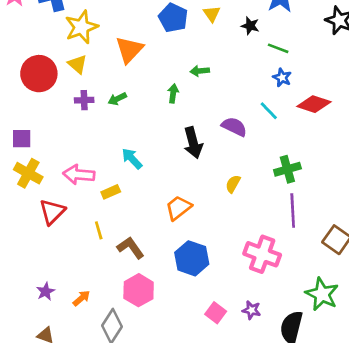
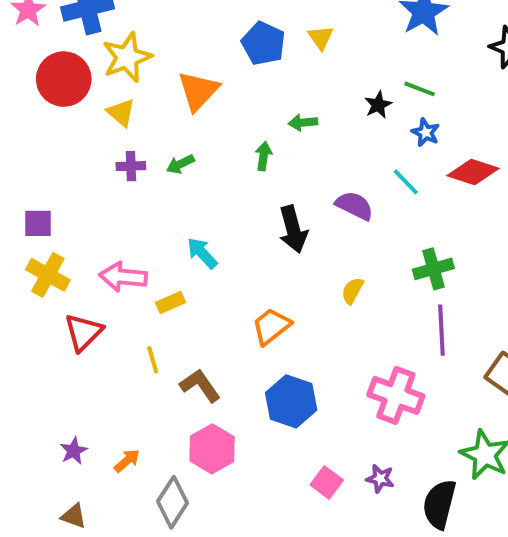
black star: (250, 26) -> (378, 105), moved, turned 30
red circle: (39, 74) -> (64, 79), moved

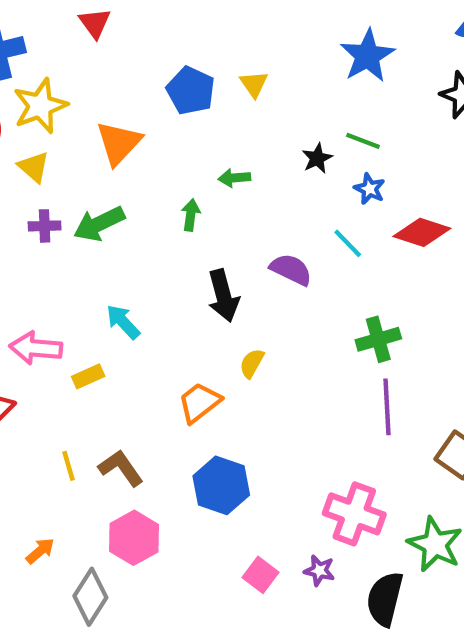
green arrow: (180, 164) -> (99, 224), size x1.6
yellow semicircle: (352, 291) -> (252, 363), moved
yellow line: (153, 360) -> (69, 466), moved
pink cross: (396, 395) -> (354, 514), moved

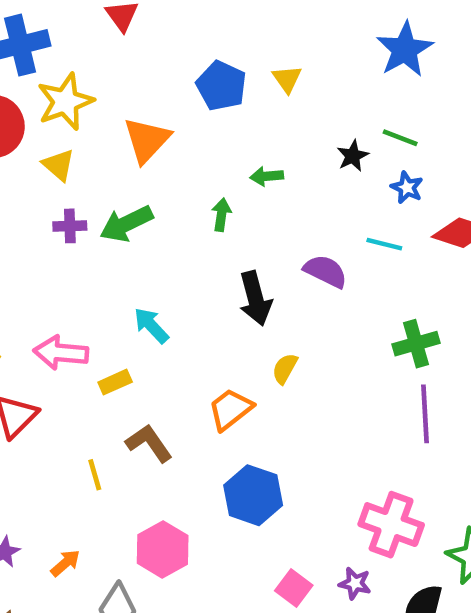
cyan line: (348, 243) -> (384, 244), turned -32
brown L-shape: (121, 468) -> (149, 443), moved

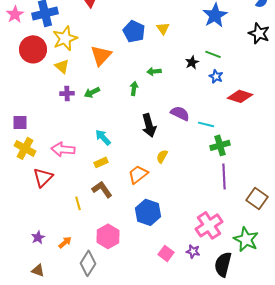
green arrow: (126, 224) -> (92, 92), size x0.7
cyan line: (384, 244) -> (206, 124), moved
yellow rectangle: (115, 382) -> (101, 162), moved
pink cross: (391, 525) -> (209, 225), turned 36

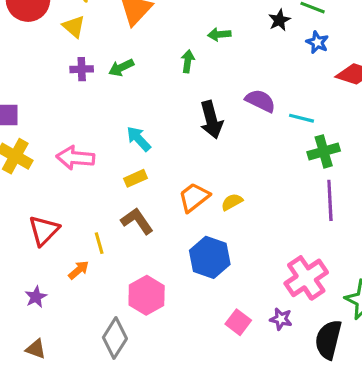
yellow semicircle: (162, 156) -> (232, 202), moved, turned 32
red triangle: (43, 177) -> (44, 230), moved
orange arrow: (65, 242) -> (79, 270), moved

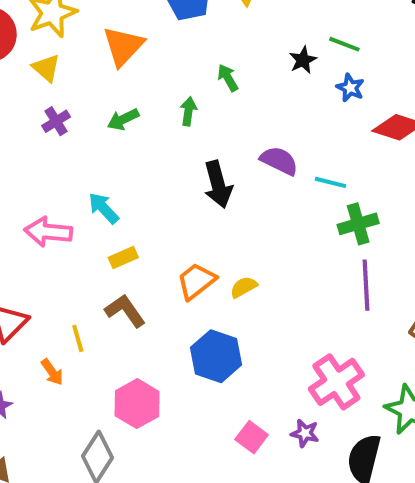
green arrow: (219, 34) -> (228, 78), turned 65
green arrow: (121, 68) -> (123, 119), moved
purple cross: (82, 69) -> (56, 121), turned -30
cyan arrow: (139, 139) -> (103, 208), moved
orange arrow: (79, 270) -> (52, 372), turned 95

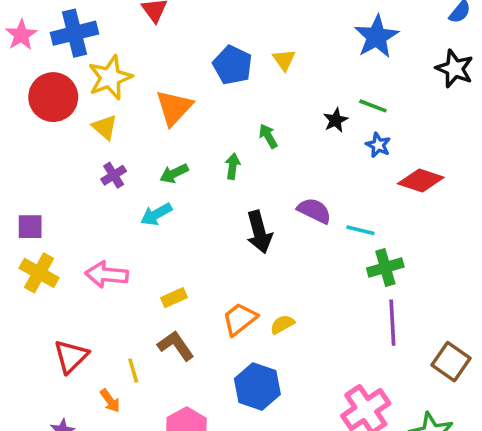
cyan arrow: (103, 208) -> (156, 214), moved, turned -76

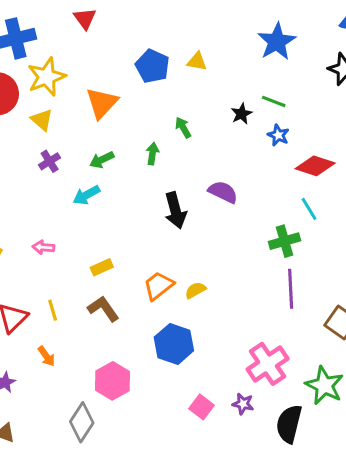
yellow triangle: (284, 60) -> (197, 62), turned -45
cyan line: (360, 230) -> (309, 209), moved, turned 45
pink arrow: (107, 275) -> (43, 247), size x0.6
yellow line: (133, 371) -> (53, 310), moved

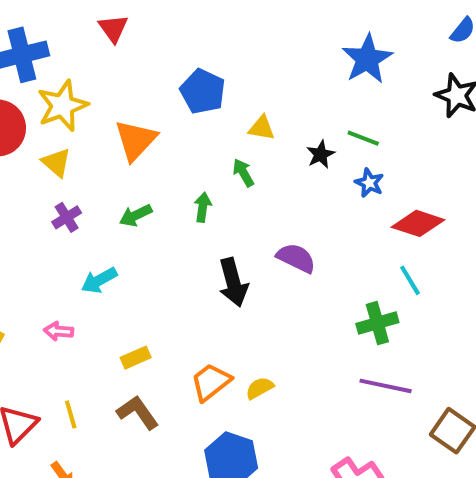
yellow triangle: (197, 62) -> (262, 128), moved
cyan arrow: (86, 195) -> (99, 280), moved
purple line: (291, 289) -> (386, 386), turned -75

